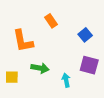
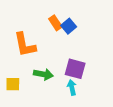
blue square: (85, 35) -> (69, 26), moved
purple square: (89, 65) -> (75, 69), moved

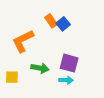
orange L-shape: (25, 45) -> (23, 41), turned 75
cyan arrow: (72, 87) -> (66, 80), turned 104

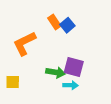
green arrow: (40, 68) -> (56, 72), moved

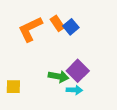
orange L-shape: (24, 43) -> (30, 29), moved
purple square: (74, 67) -> (78, 71), turned 30

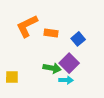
orange rectangle: (57, 23) -> (51, 33), moved, turned -48
blue square: (71, 27) -> (78, 39), moved

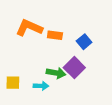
orange L-shape: (27, 26) -> (29, 28), turned 50
cyan arrow: (66, 80) -> (41, 86), moved

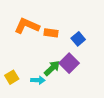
green arrow: (56, 73) -> (52, 68), turned -54
yellow square: (13, 83) -> (12, 77), turned -32

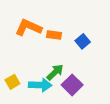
purple square: (69, 63) -> (72, 85), moved
cyan arrow: (38, 80) -> (40, 85), size x1.5

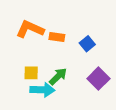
yellow square: (12, 82) -> (31, 73), moved, turned 32
purple square: (72, 85) -> (98, 79), moved

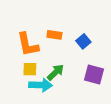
orange L-shape: (30, 29) -> (28, 45), moved, turned -125
purple square: (98, 79) -> (94, 74), turned -30

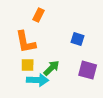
orange rectangle: (54, 35) -> (39, 15), moved, turned -72
blue square: (83, 41) -> (78, 39), turned -32

